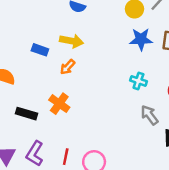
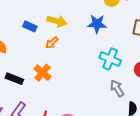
blue star: (141, 39) -> (97, 24), moved
cyan cross: (138, 81) -> (110, 59), size x1.5

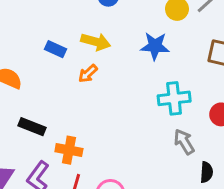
cyan cross: (110, 59) -> (174, 98), turned -30
orange cross: (43, 73) -> (69, 150), moved, turned -30

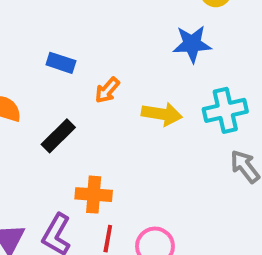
yellow arrow: (96, 42) -> (162, 114), moved
black rectangle: (32, 127) -> (58, 136), moved, turned -60

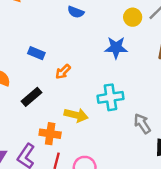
cyan cross: (225, 110) -> (110, 97), moved
yellow arrow: (162, 114) -> (76, 115), moved

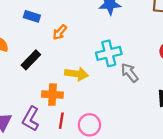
gray arrow: (142, 124) -> (130, 73), moved

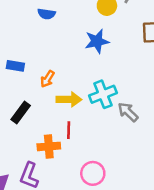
yellow arrow: (76, 74) -> (69, 99), moved
red line: (61, 121) -> (69, 130), moved

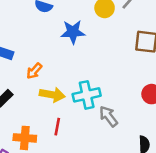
blue star: (97, 41) -> (73, 32), moved
red line: (69, 130) -> (57, 127), moved

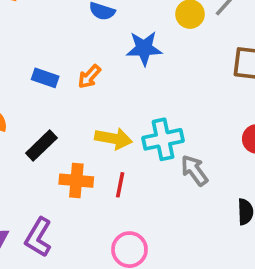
orange arrow: (34, 71) -> (89, 77), moved
orange cross: (25, 138) -> (76, 181), moved

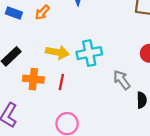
gray arrow: (194, 170) -> (122, 80), moved

